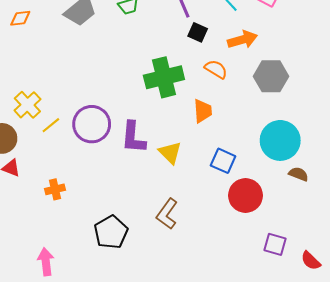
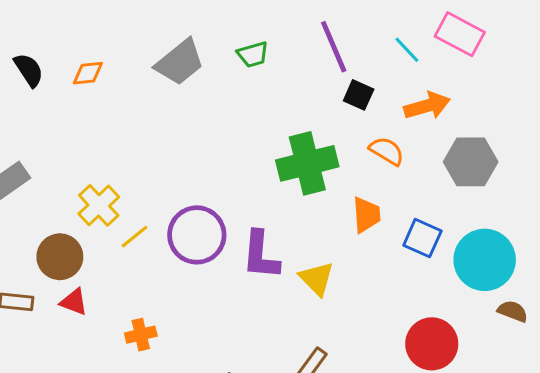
blue square: (223, 161) -> (422, 238), moved

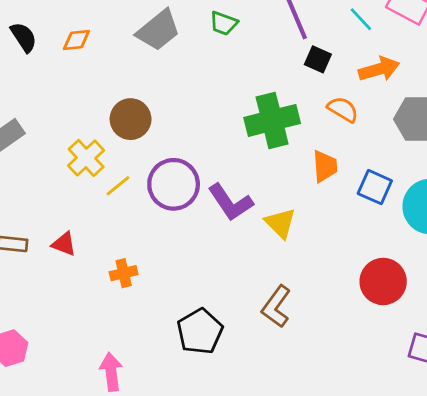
green trapezoid: (253, 54) -> (224, 23), turned 36
purple L-shape: (261, 255) -> (230, 202), turned -39
brown circle: (60, 257) -> (131, 119), moved

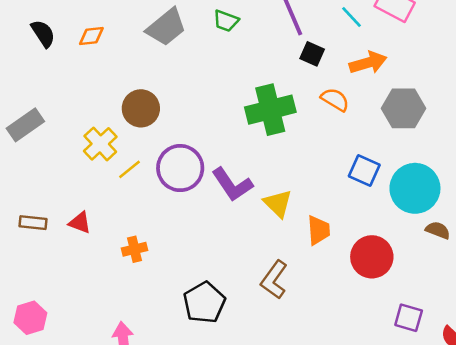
orange trapezoid: (325, 166) -> (319, 230), moved

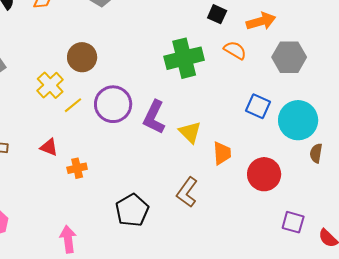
purple L-shape: (232, 185) -> (154, 117), turned 60
red triangle: (80, 223) -> (49, 147), moved
brown semicircle: (438, 230) -> (316, 153), turned -102

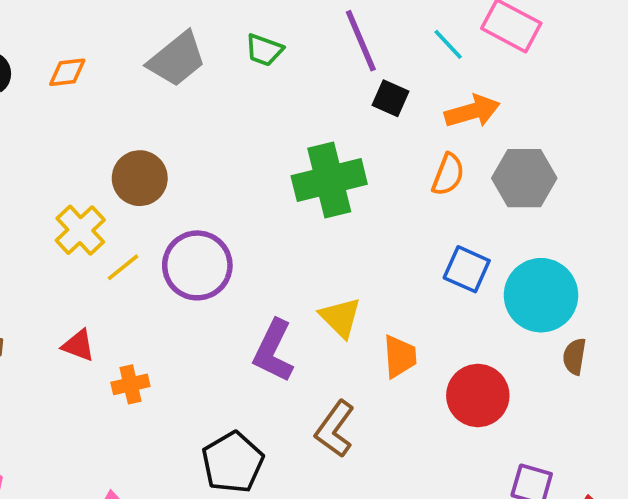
orange semicircle: (235, 50) -> (448, 174), moved, turned 80
purple L-shape: (154, 117) -> (273, 351), moved

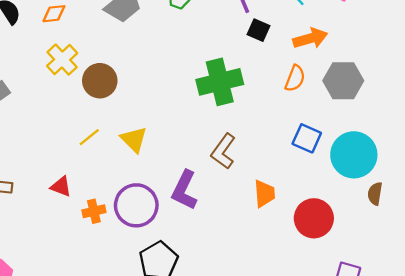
yellow cross: (80, 230) -> (62, 60), moved
purple circle: (197, 265) -> (136, 205), moved
yellow triangle: (340, 317) -> (134, 140), moved
brown L-shape: (335, 429) -> (223, 151), moved

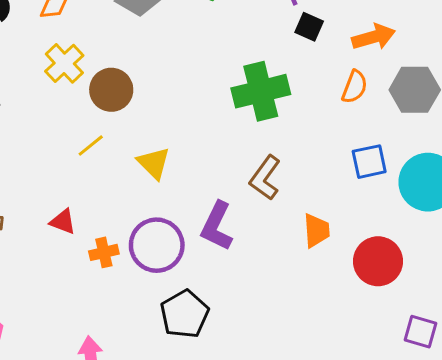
yellow line: (89, 137) -> (91, 145), moved
blue square: (307, 138) -> (369, 162), turned -36

